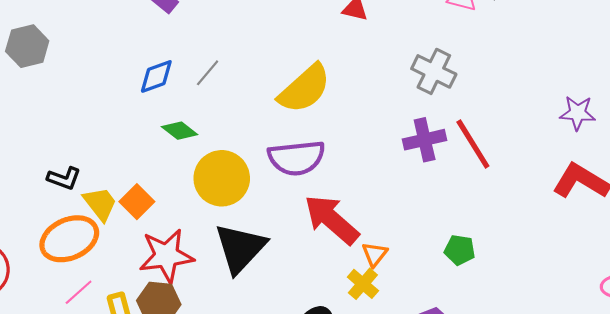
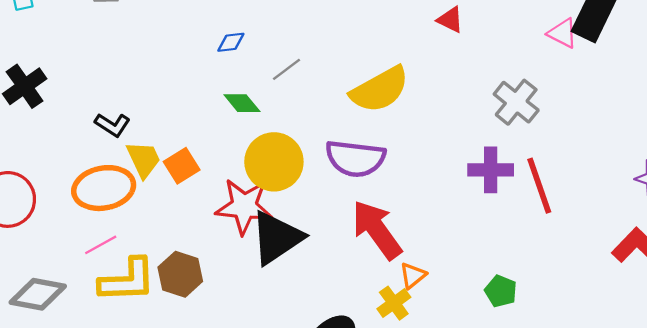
gray line: (208, 73) -> (286, 69), moved
blue diamond: (156, 76) -> (231, 42), size x0.7
red star: (166, 256) -> (244, 206), moved

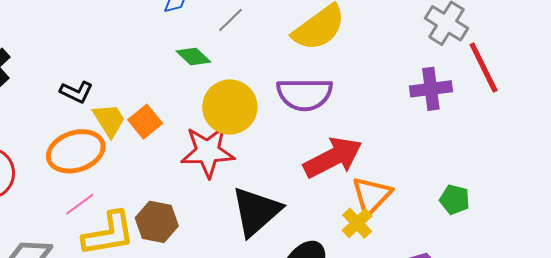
red line: (539, 186) -> (484, 67), moved
red arrow: (377, 230) -> (333, 158), turned 106
black triangle: (277, 238) -> (256, 211), moved
orange triangle: (413, 276) -> (371, 196), size x1.6

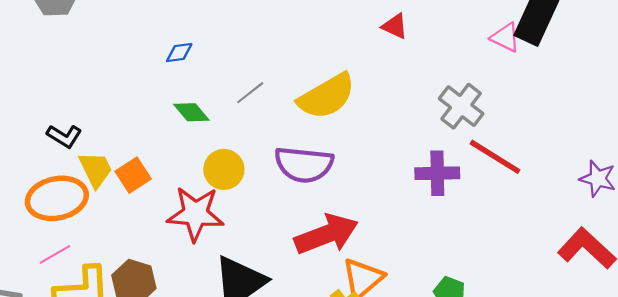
gray line: (230, 20) -> (250, 93), moved
red line: (484, 67) -> (495, 157), turned -38
yellow circle: (230, 107) -> (224, 169), size x0.7

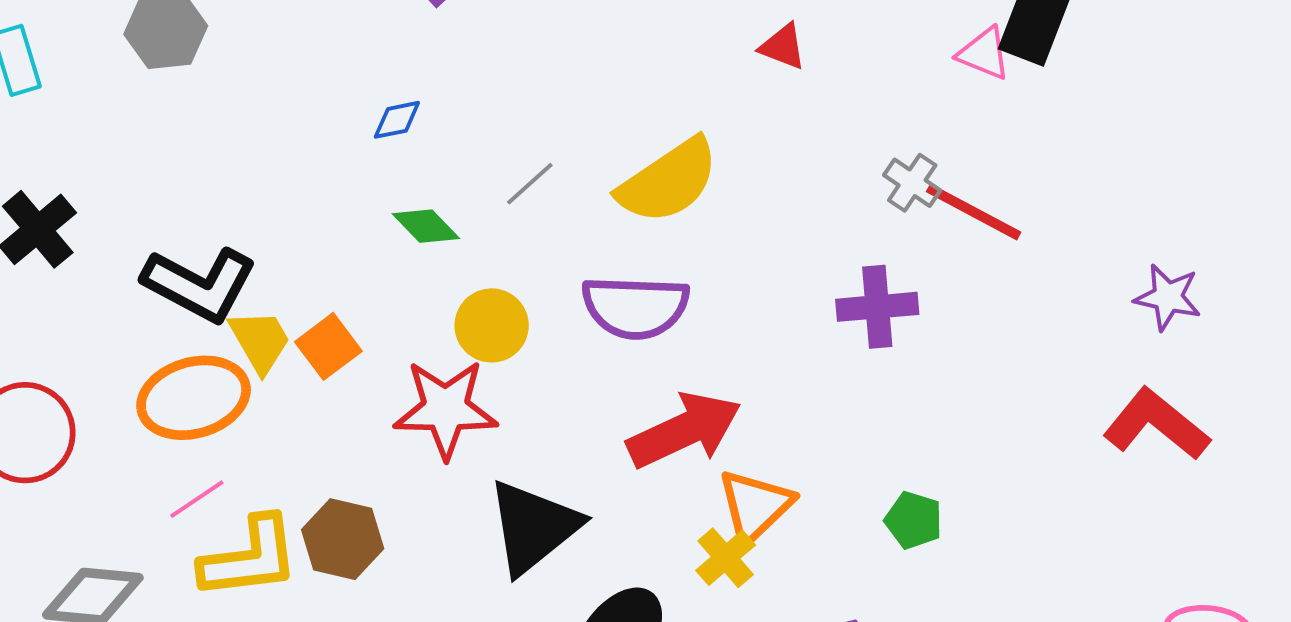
gray cross: (461, 106) -> (912, 183), size x0.7
black L-shape: (64, 136) -> (200, 284), size x1.8
red line: (495, 157) -> (974, 212), moved

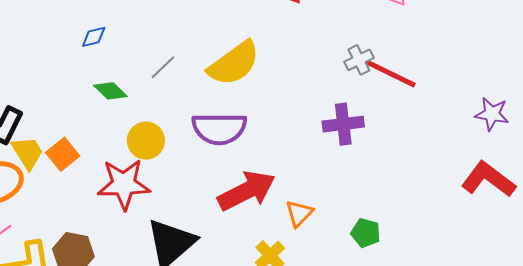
gray cross: (912, 183) -> (359, 60), turned 32
orange triangle: (755, 506) -> (299, 213), moved, size x0.7

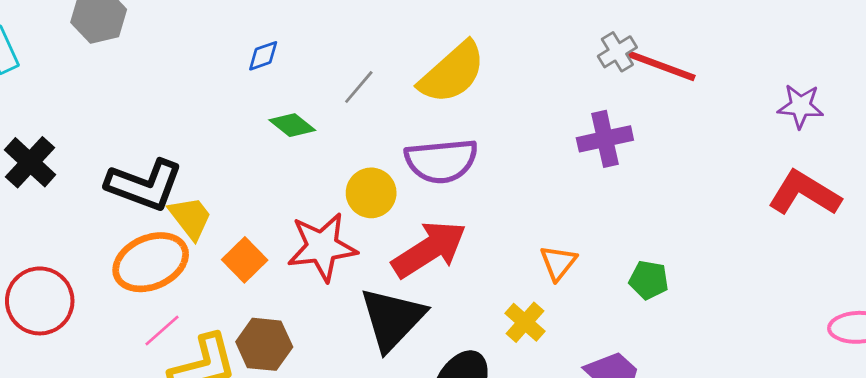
yellow circle: (146, 141) -> (371, 193), moved
orange square: (63, 154) -> (245, 260), moved
red arrow: (247, 191) -> (429, 249), moved

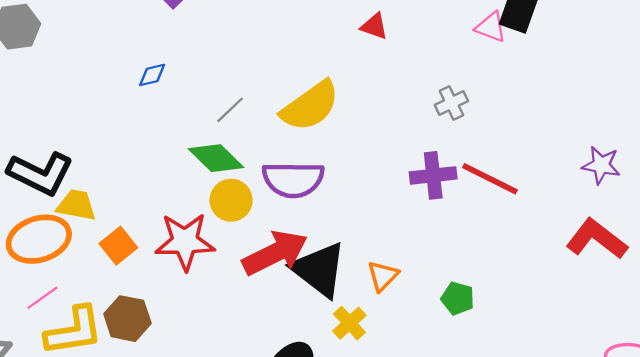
red line: (662, 66) -> (490, 179), moved
green diamond: (292, 125) -> (216, 158), moved, size x1.4
yellow trapezoid: (190, 218) -> (76, 205), turned -48
black triangle: (392, 319) -> (319, 270), moved, turned -42

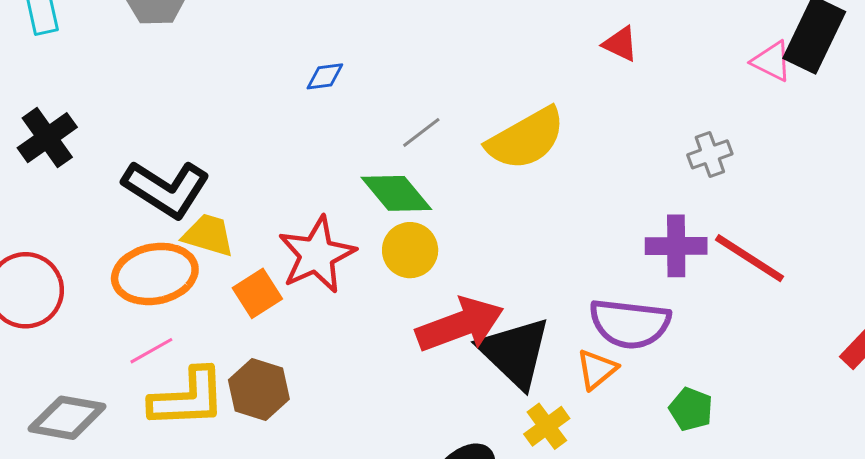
purple semicircle: (293, 179) -> (630, 324), moved
red star: (185, 242) -> (317, 255), moved, turned -30

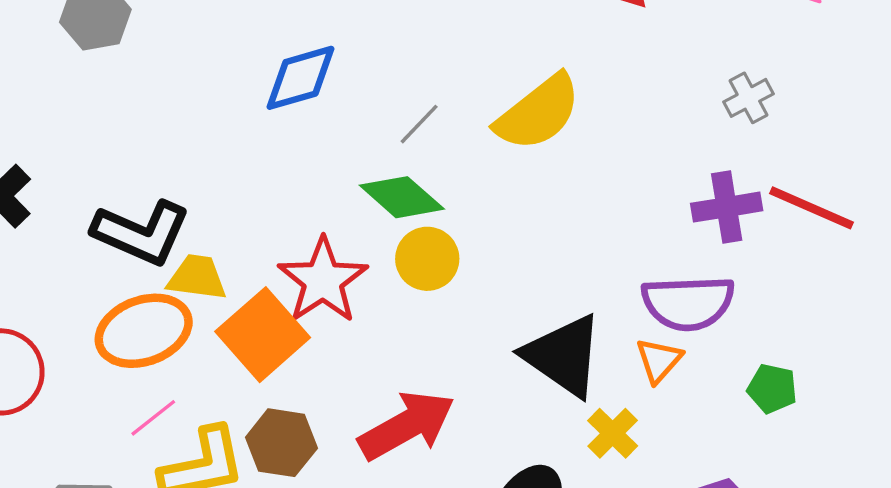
blue diamond: (325, 76) -> (300, 78), size x1.8
orange square: (257, 293) -> (263, 335), size x1.6
red arrow: (460, 325) -> (407, 425), moved

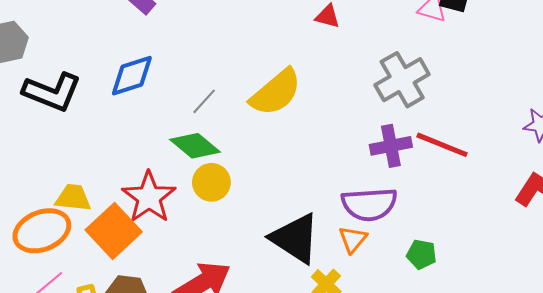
gray cross: (748, 98) -> (402, 80), size x1.8
black L-shape: (141, 233) -> (52, 92), moved

